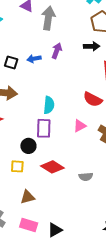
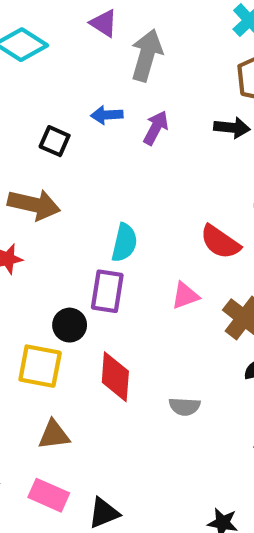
blue arrow: (34, 59) -> (107, 115), moved
yellow square: (17, 166) -> (40, 366), size x1.5
red diamond: (52, 167) -> (115, 377), turned 55

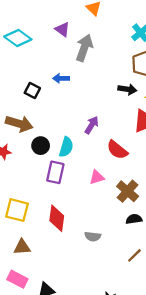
purple arrow: (156, 128) -> (92, 125), moved
black circle: (70, 325) -> (41, 146), moved

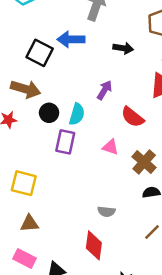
blue arrow: (61, 78) -> (71, 39), size x1.5
black arrow: (127, 89) -> (123, 48), moved
black square: (32, 90) -> (40, 53), size x1.5
pink triangle: (97, 177) -> (110, 147), turned 35
red diamond: (57, 218) -> (94, 245), moved

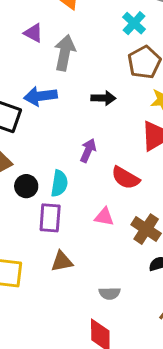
brown triangle: (29, 223) -> (62, 261), moved

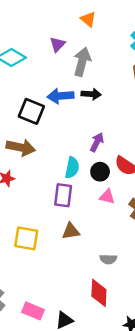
purple triangle: (33, 33) -> (57, 44), turned 42
black arrow: (103, 98) -> (91, 94), moved
black circle: (26, 186) -> (100, 172), moved

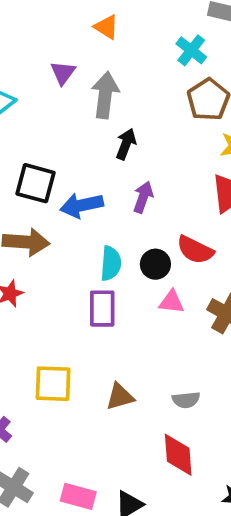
black arrow: (91, 94) -> (126, 144), turned -66
blue arrow: (60, 96) -> (82, 205), moved
purple arrow: (97, 142) -> (143, 197), moved
brown triangle: (71, 231) -> (120, 397), moved

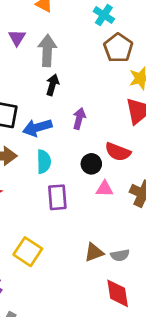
black arrow: (126, 144) -> (52, 85), moved
cyan semicircle: (111, 263) -> (44, 162), moved
yellow square: (53, 384) -> (28, 252), turned 36
brown triangle: (120, 397) -> (94, 252), moved

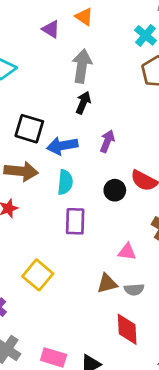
purple triangle: (17, 38) -> (51, 29), moved, turned -36
pink triangle: (105, 189) -> (127, 252), moved

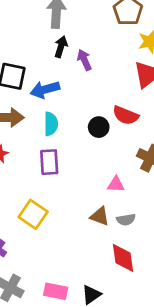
purple arrow: (107, 141) -> (84, 60), moved, turned -40
purple rectangle: (75, 221) -> (49, 162), moved
brown triangle: (107, 284) -> (100, 216), turned 40

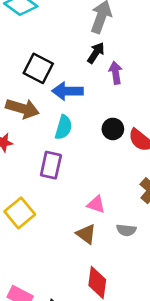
black circle: (99, 127) -> (113, 129), moved
pink triangle: (116, 184) -> (96, 204), moved
gray semicircle: (126, 220) -> (126, 230), moved

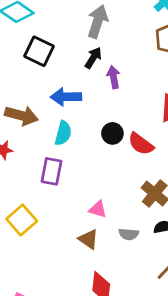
black square: (38, 68) -> (39, 51), moved

